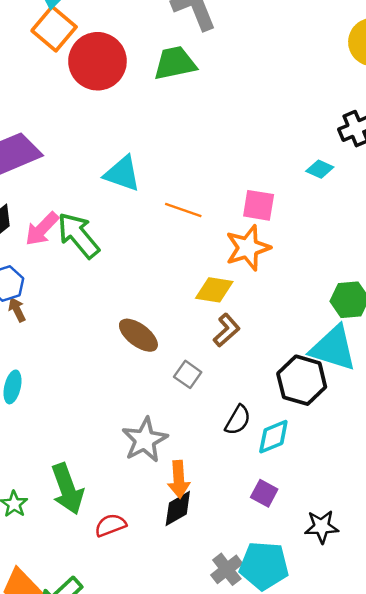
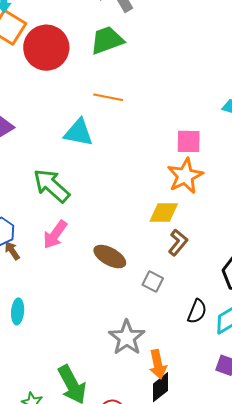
orange line: (183, 210) -> (108, 97), moved
pink arrow: (42, 229) -> (55, 234), moved

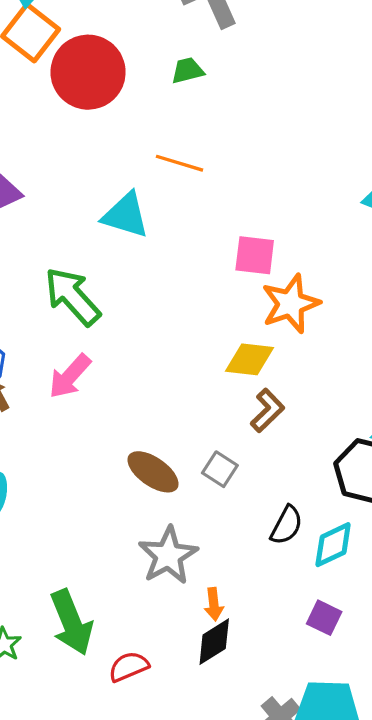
green trapezoid: (107, 40) -> (187, 71), size x0.6
pink square: (189, 141) -> (255, 255), moved
brown ellipse: (110, 257) -> (153, 472), moved
orange arrow: (158, 364) -> (214, 604), size x0.7

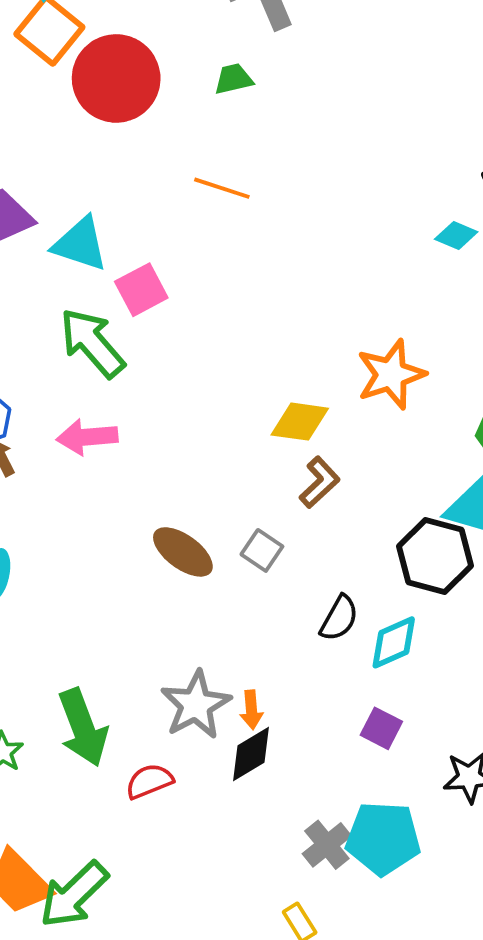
cyan triangle: (126, 215) -> (80, 244), moved
pink square: (255, 255) -> (141, 290), moved, turned -36
orange star: (291, 304) -> (391, 375), moved
pink arrow: (70, 376) -> (87, 437), turned 42
gray star: (168, 555) -> (196, 705), moved

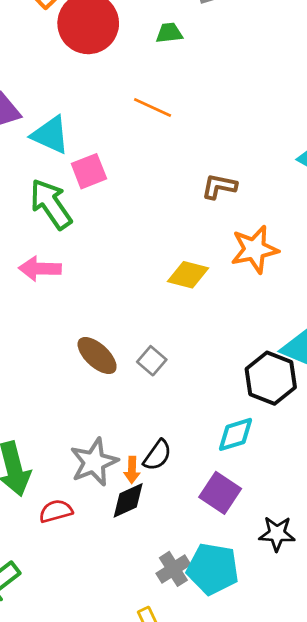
brown L-shape: (320, 482) -> (219, 186), moved, turned -132
black semicircle: (339, 618) -> (157, 455), moved
purple square: (381, 728) -> (220, 493), size x1.4

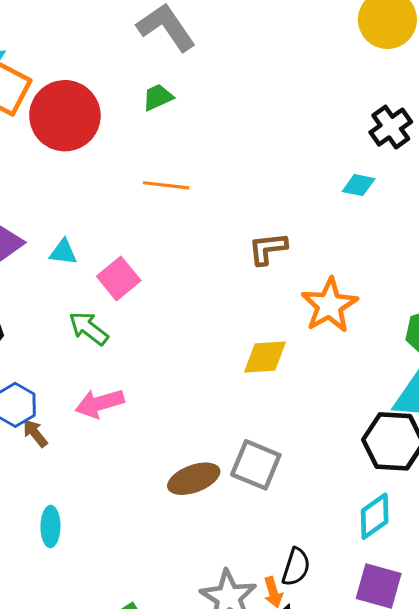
cyan triangle: (50, 135) -> (63, 252), size x0.6
green arrow: (51, 204) -> (89, 328), size x0.7
brown ellipse: (97, 356) -> (194, 479), turned -45
gray square: (152, 361) -> (256, 465), size x1.5

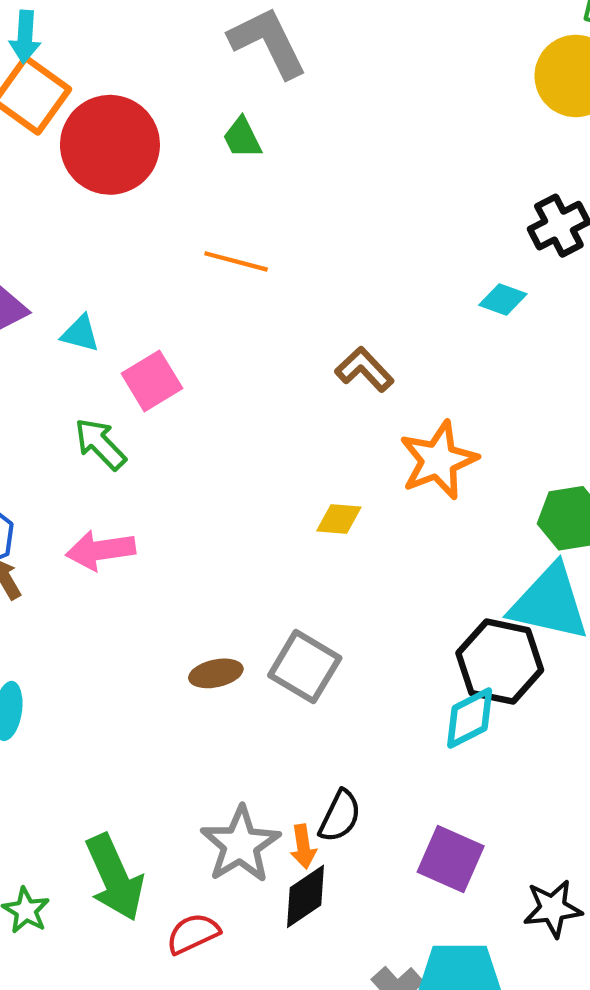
green trapezoid: (158, 97) -> (242, 138), turned -100
brown L-shape: (268, 249) -> (364, 369), turned 45
yellow diamond: (265, 357) -> (339, 519), size x0.7
brown ellipse: (194, 479) -> (216, 673), size x0.7
cyan diamond: (375, 516) -> (470, 718), moved

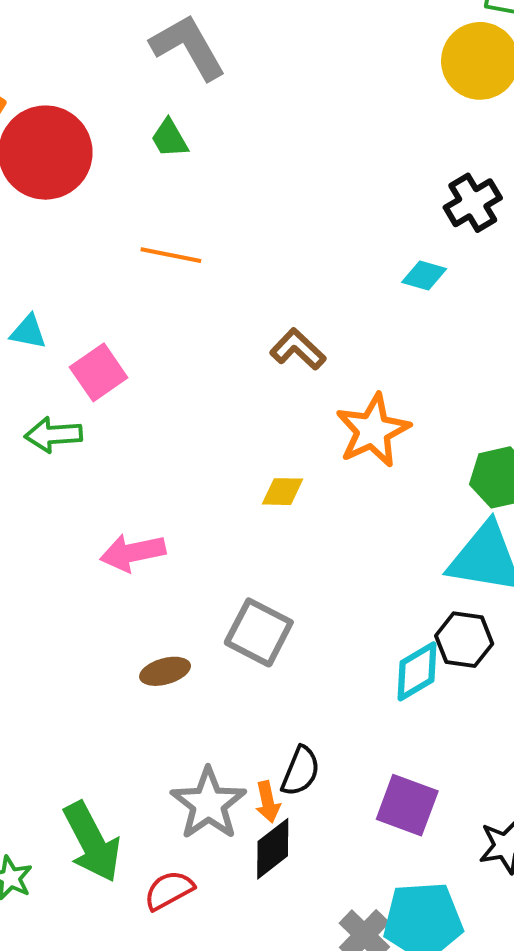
green arrow: (100, 444) -> (53, 435), turned -46
pink arrow: (101, 550) -> (133, 552), moved
black hexagon: (500, 662) -> (464, 640), moved, size x0.7
brown ellipse: (216, 673) -> (165, 671), moved

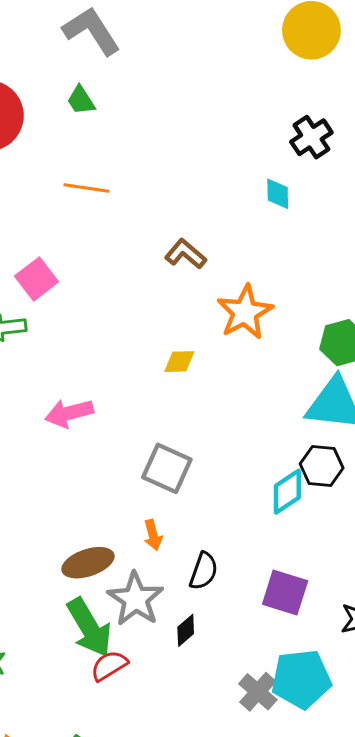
cyan diamond: (424, 276) -> (278, 194), turned 76
brown ellipse: (165, 671) -> (88, 563), moved, size x1.4
orange arrow: (268, 802) -> (153, 535), moved
green arrow: (92, 842) -> (89, 628), moved
black diamond: (273, 849) -> (186, 630), size x0.7

